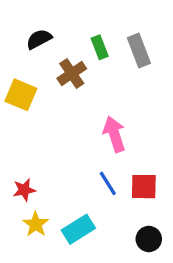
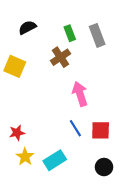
brown cross: (72, 73) -> (60, 57), moved

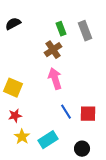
black semicircle: (27, 27) -> (13, 24), moved
yellow square: (15, 66) -> (13, 88), moved
pink arrow: (80, 94) -> (55, 79), moved
black circle: (104, 167) -> (82, 149), moved

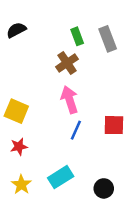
blue line: (66, 112) -> (76, 130), moved, turned 56
red square: (88, 114) -> (114, 125), moved
yellow star: (22, 137) -> (21, 185), moved

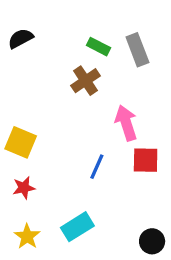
green rectangle: (77, 36) -> (98, 47), turned -42
pink arrow: (70, 100) -> (126, 123), moved
black circle: (104, 188) -> (152, 241), moved

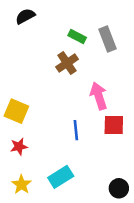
black semicircle: (21, 38) -> (25, 16), moved
blue line: (97, 167) -> (76, 130), turned -30

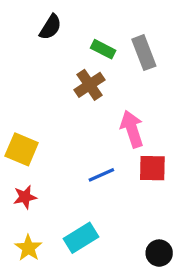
black semicircle: (25, 16) -> (50, 27), moved, turned 150
blue line: (76, 130) -> (101, 175), turned 72

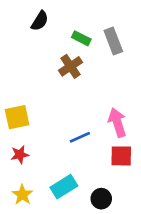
pink arrow: (132, 129) -> (117, 122), moved
yellow square: (22, 149) -> (17, 117), turned -35
red square: (152, 168) -> (121, 156), moved
black circle: (159, 253) -> (101, 199), moved

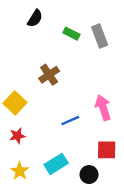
brown cross: (70, 66) -> (49, 75), moved
yellow square: (17, 117) -> (15, 103), turned -35
red square: (121, 156) -> (107, 150), moved

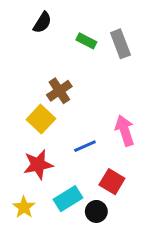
yellow square: (15, 103) -> (41, 119), moved
red star: (17, 136) -> (38, 165), moved, size x1.5
red square: (107, 150) -> (112, 182), moved, turned 30
black circle: (89, 175) -> (96, 211), moved

